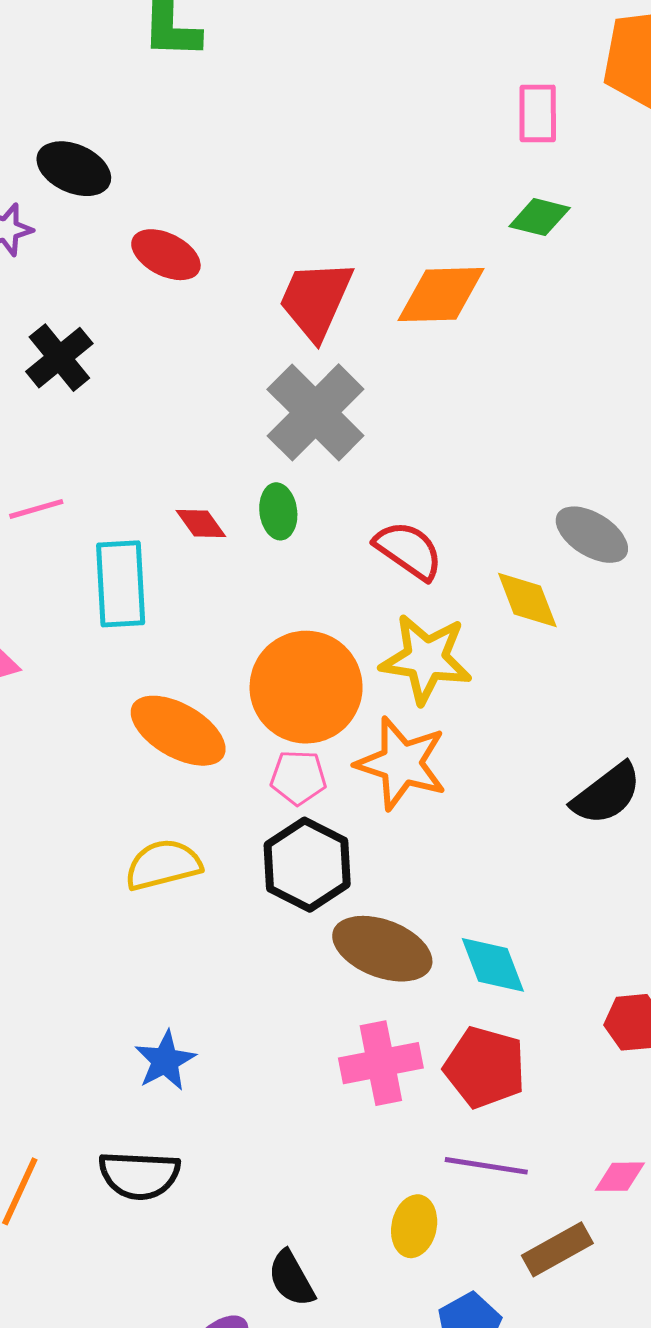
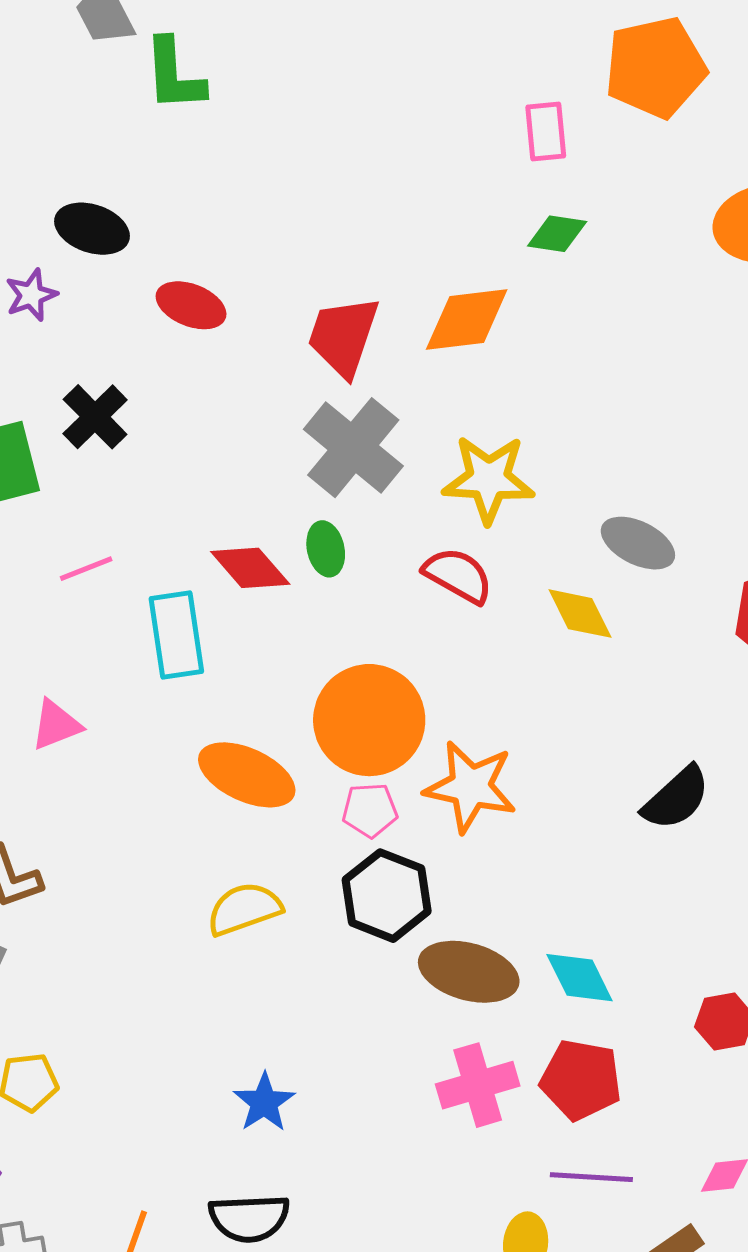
red diamond: (201, 523) -> (250, 568), size x1.5
yellow star: (426, 659) -> (489, 479), moved

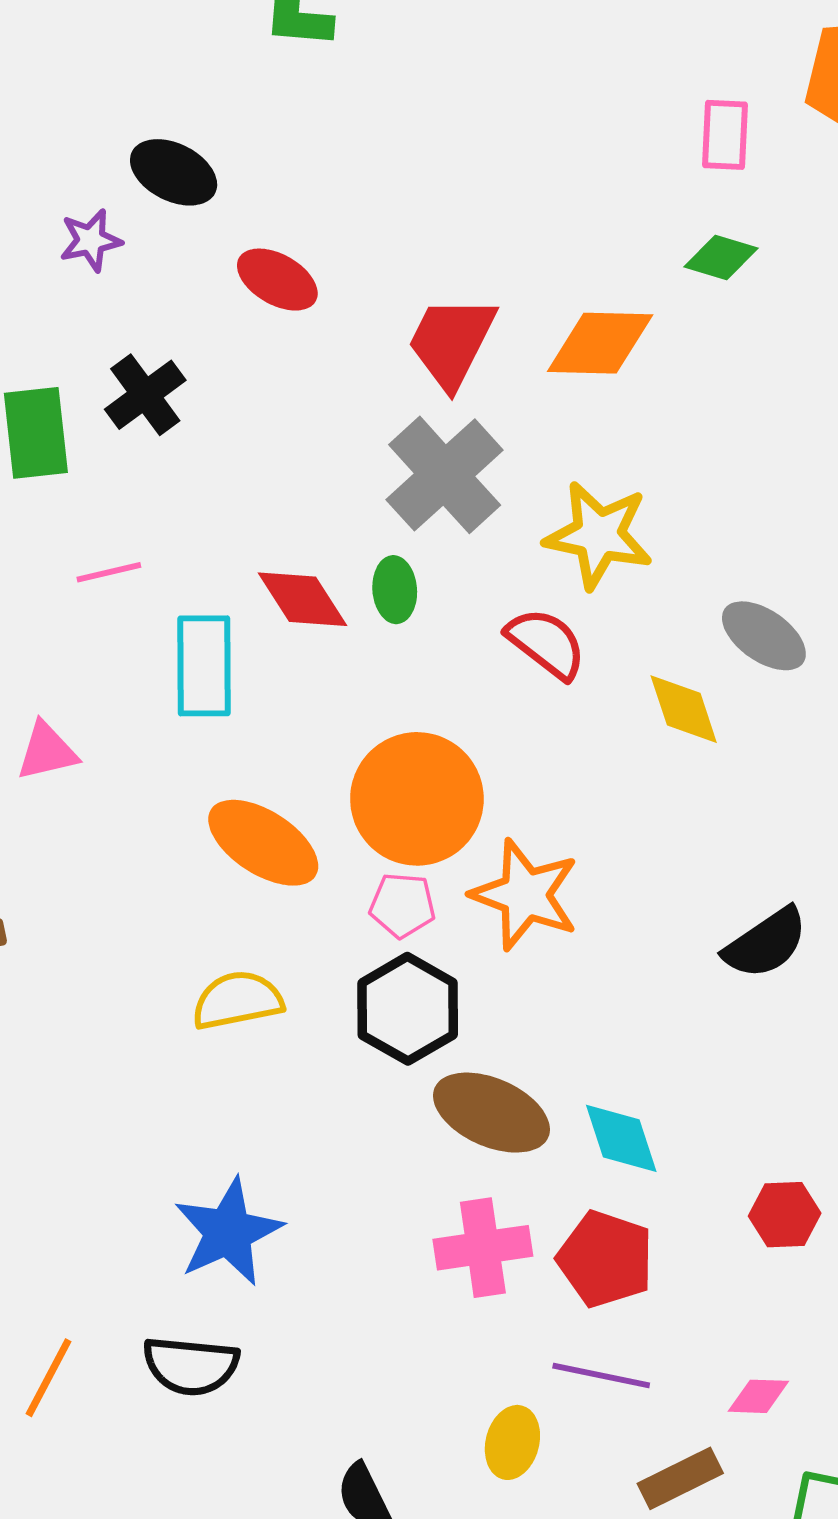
blue star: (264, 1102) -> (228, 1232), size x1.5

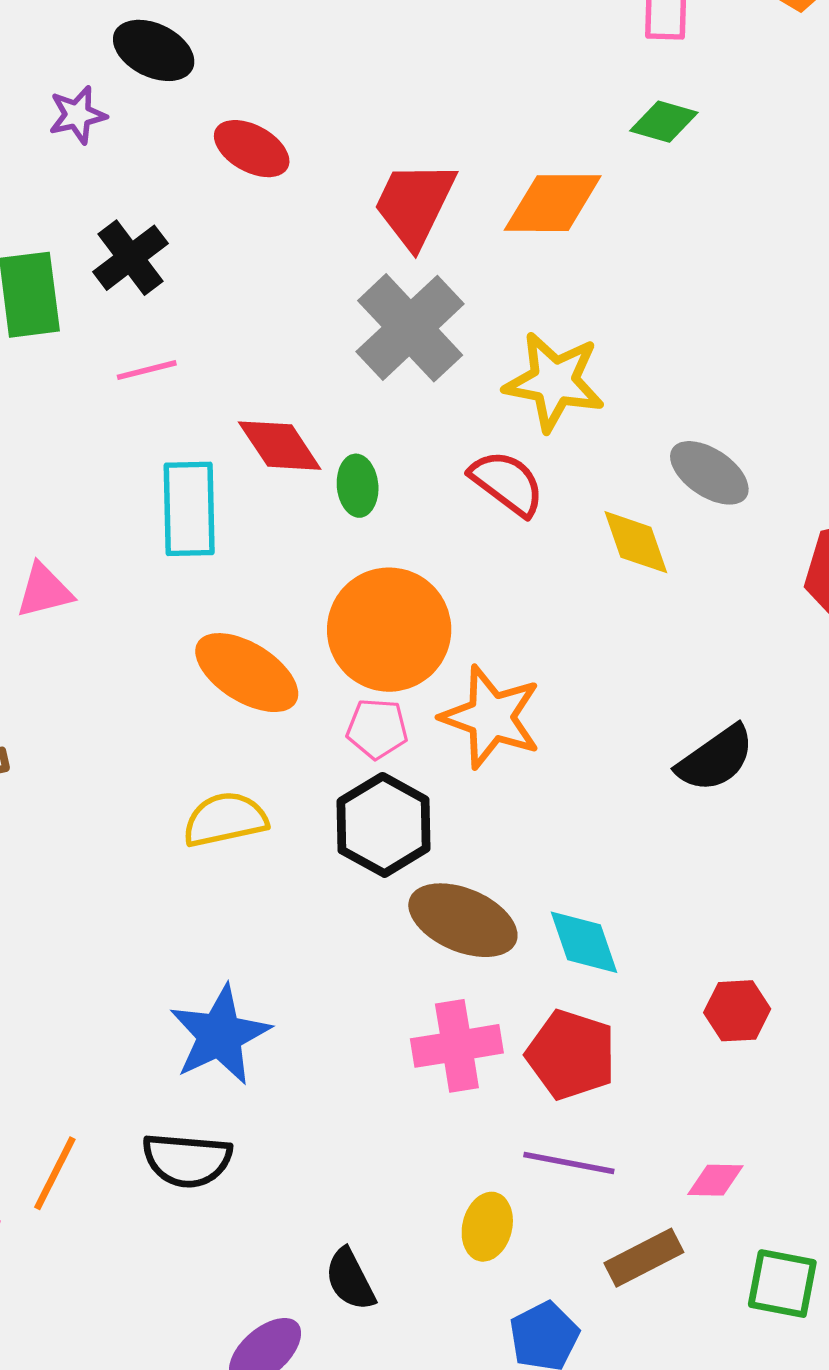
pink line: (109, 572) -> (147, 370), moved
green ellipse: (395, 590) -> (358, 486), moved

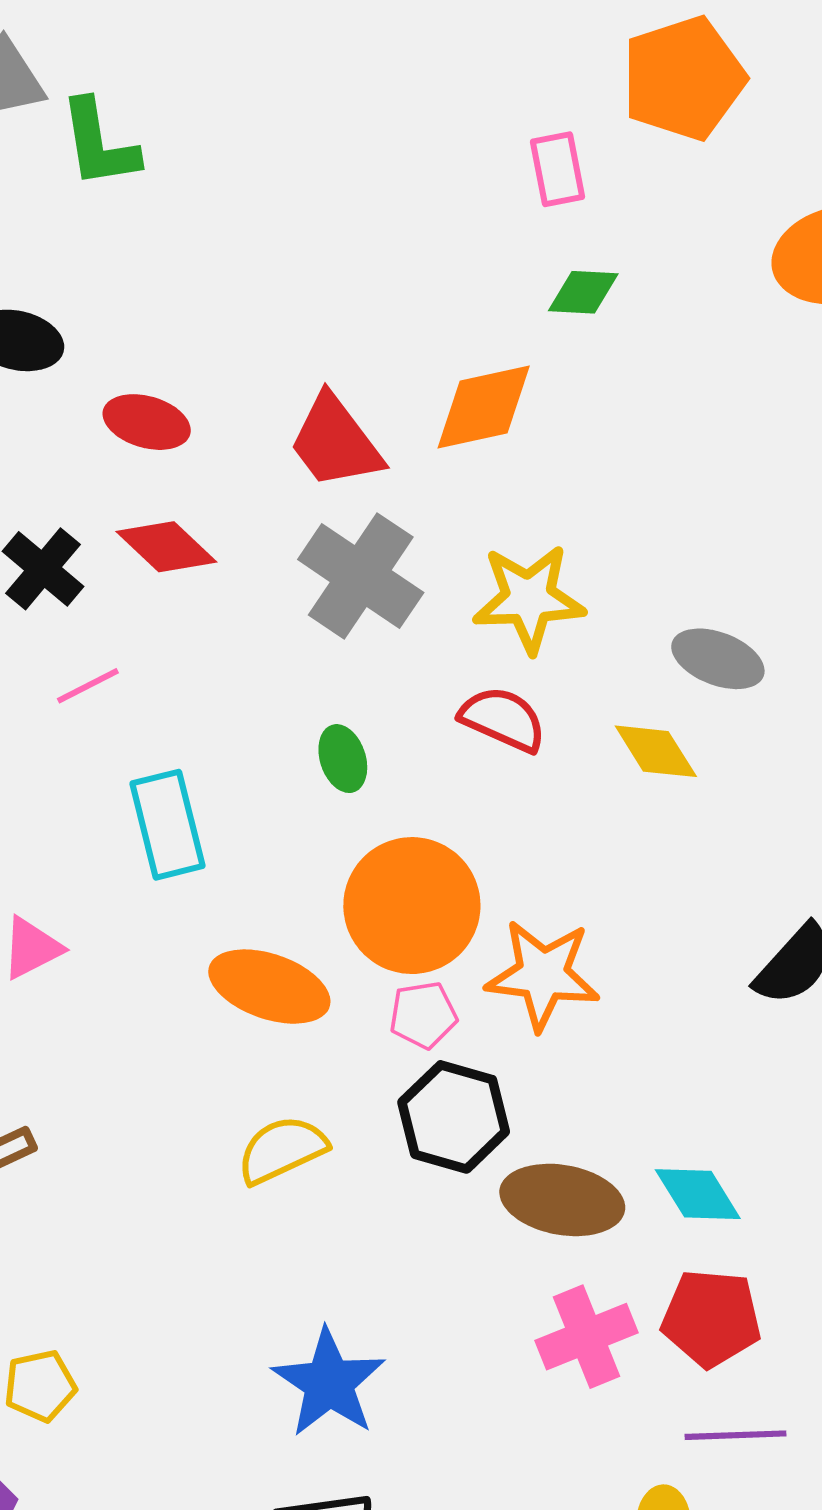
red trapezoid: (415, 204) -> (335, 442), turned -50
red diamond: (280, 446) -> (166, 547), moved

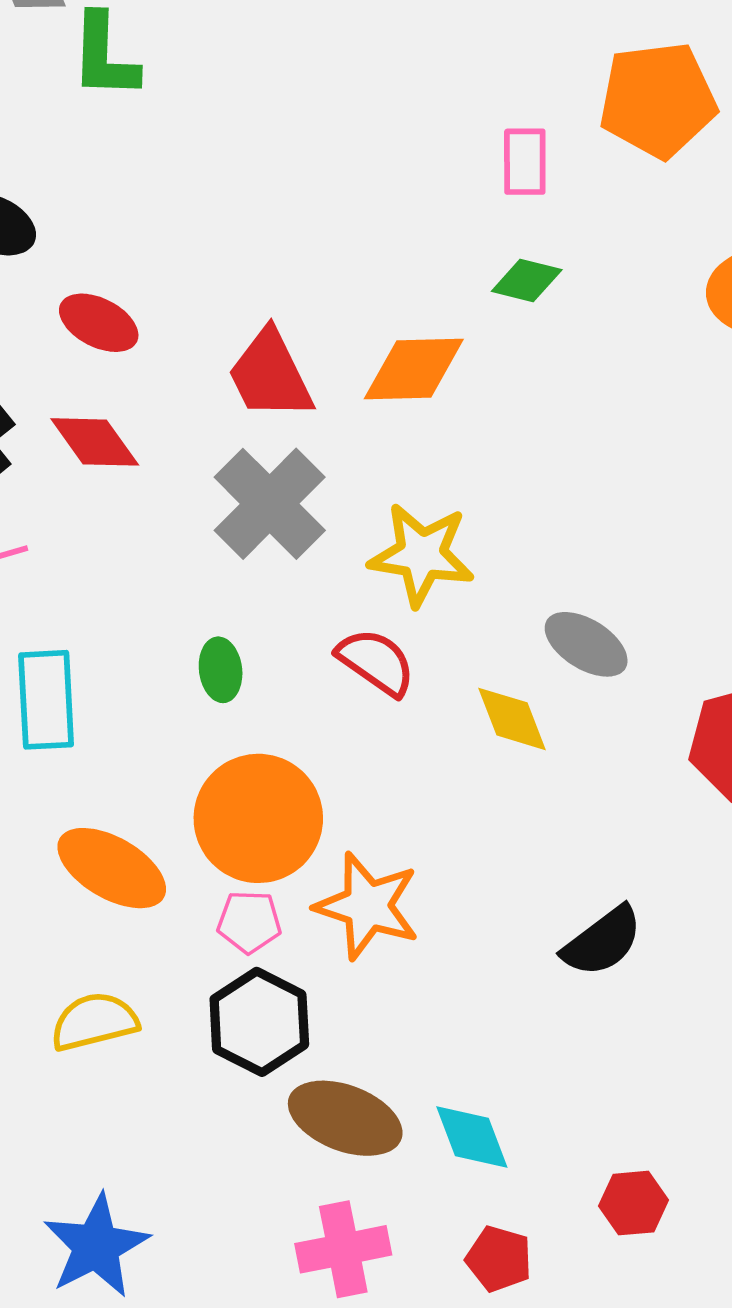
red pentagon: (711, 1318) -> (499, 1259), moved, size x0.7

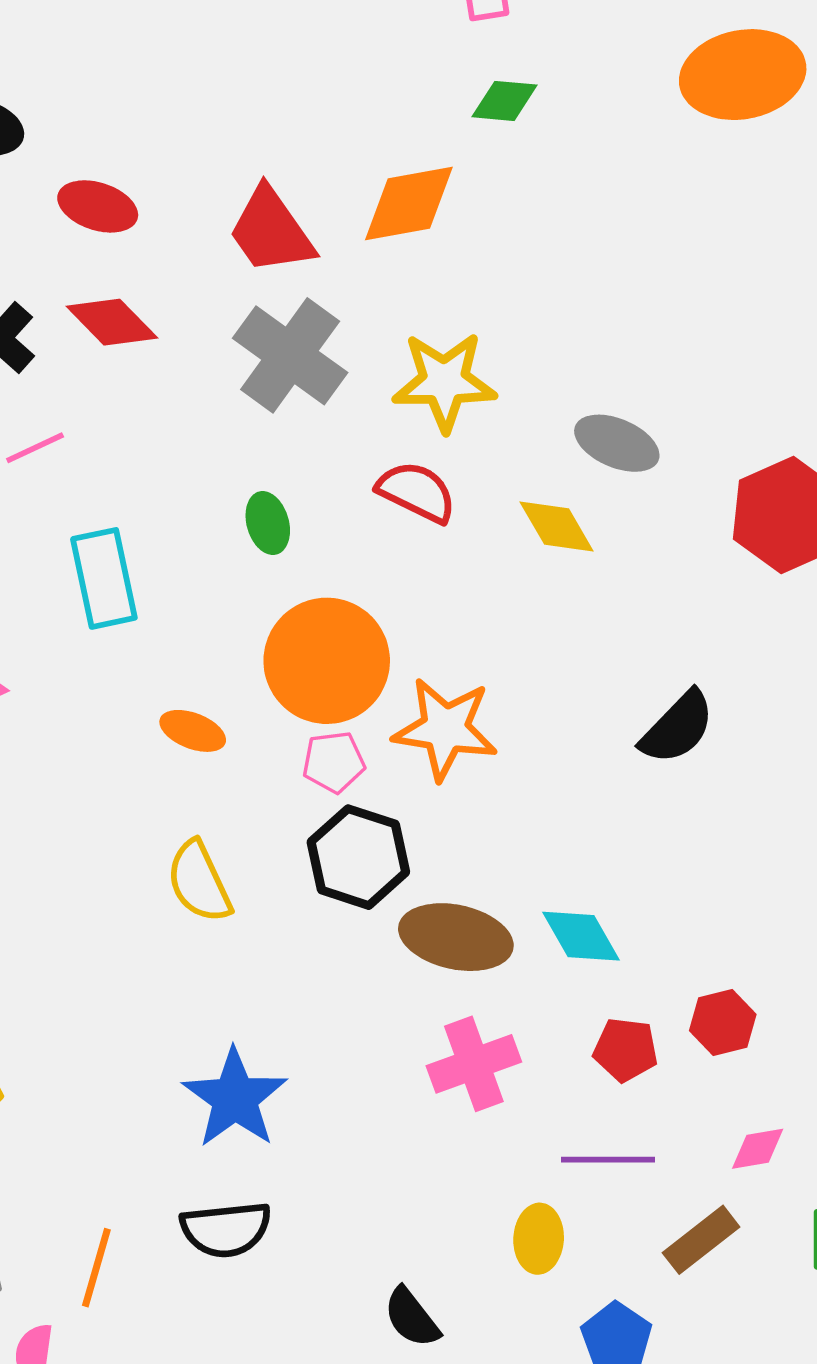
orange ellipse: (112, 868) -> (193, 731), size x0.6
yellow semicircle: (94, 1022) -> (199, 882), turned -92
red hexagon: (634, 1203) -> (723, 1023), moved

